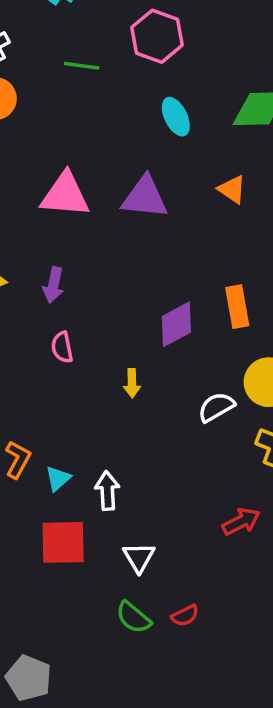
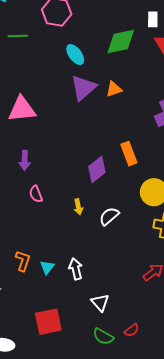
orange triangle: (232, 189) -> (114, 89), turned -42
purple triangle: (145, 197) -> (83, 88), moved, turned -36
white semicircle: (216, 407) -> (109, 216), moved
red square: (63, 542) -> (48, 322), moved

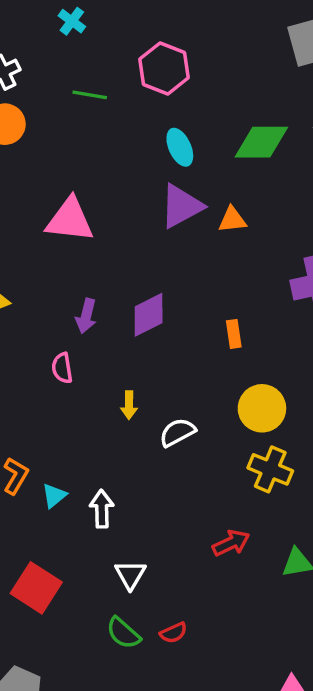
orange rectangle: (129, 154) -> (234, 334), size x0.7
purple arrow: (25, 160) -> (86, 316), moved
purple diamond: (97, 170) -> (149, 315), moved
red square: (48, 322) -> (36, 588), turned 32

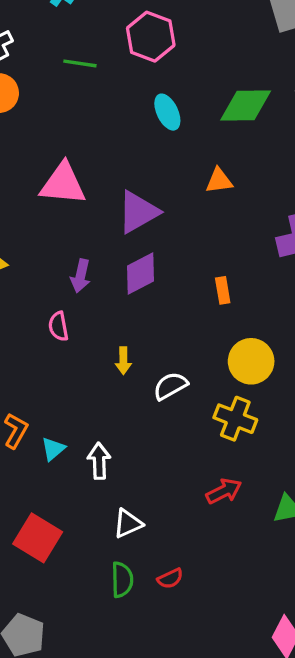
purple triangle: (181, 206) -> (138, 212), moved
yellow cross: (270, 469) -> (235, 419), moved
white triangle: (130, 575) -> (128, 524), turned 36
green semicircle: (123, 633) -> (122, 580), turned -132

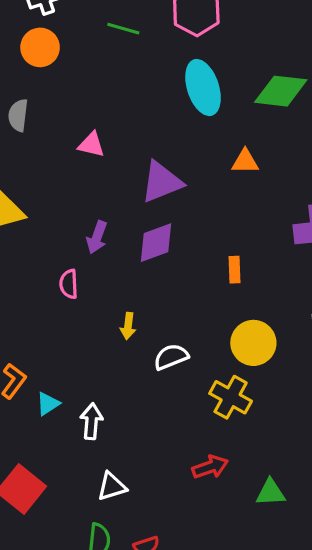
cyan ellipse: (167, 112) -> (203, 88), size x1.5
pink triangle: (63, 184) -> (91, 145), size x0.6

